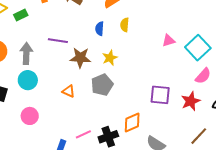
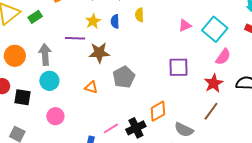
yellow star: (110, 58) -> (93, 21), moved
purple square: (160, 95) -> (178, 67), moved
brown line: (199, 136) -> (211, 111), moved

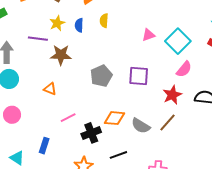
gray pentagon: (124, 77) -> (101, 76), moved
orange diamond: (158, 111) -> (115, 118), turned 30
pink line: (111, 128) -> (68, 118), moved
gray semicircle: (184, 130) -> (141, 126), moved

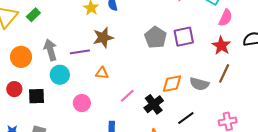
purple line: (38, 39) -> (80, 52), moved
gray pentagon: (101, 76) -> (156, 37), moved
pink circle: (12, 115) -> (82, 103), moved

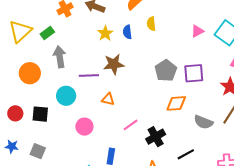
gray arrow: (50, 50) -> (60, 57), moved
orange diamond: (172, 84) -> (176, 103), moved
red circle: (14, 89) -> (15, 113), moved

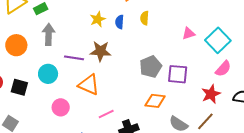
orange triangle: (108, 99) -> (89, 85), size x1.6

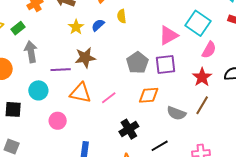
blue semicircle: (120, 22) -> (98, 25), turned 56
pink triangle: (189, 33) -> (168, 35), moved, size x1.5
pink line: (106, 114) -> (109, 98), moved

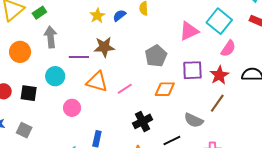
purple square: (166, 65) -> (192, 70), moved
gray semicircle: (176, 113) -> (194, 120), moved

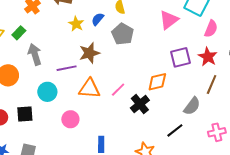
gray pentagon: (156, 56) -> (123, 34), moved
gray semicircle: (194, 120) -> (192, 106), turned -66
black cross: (143, 121) -> (140, 104), moved

